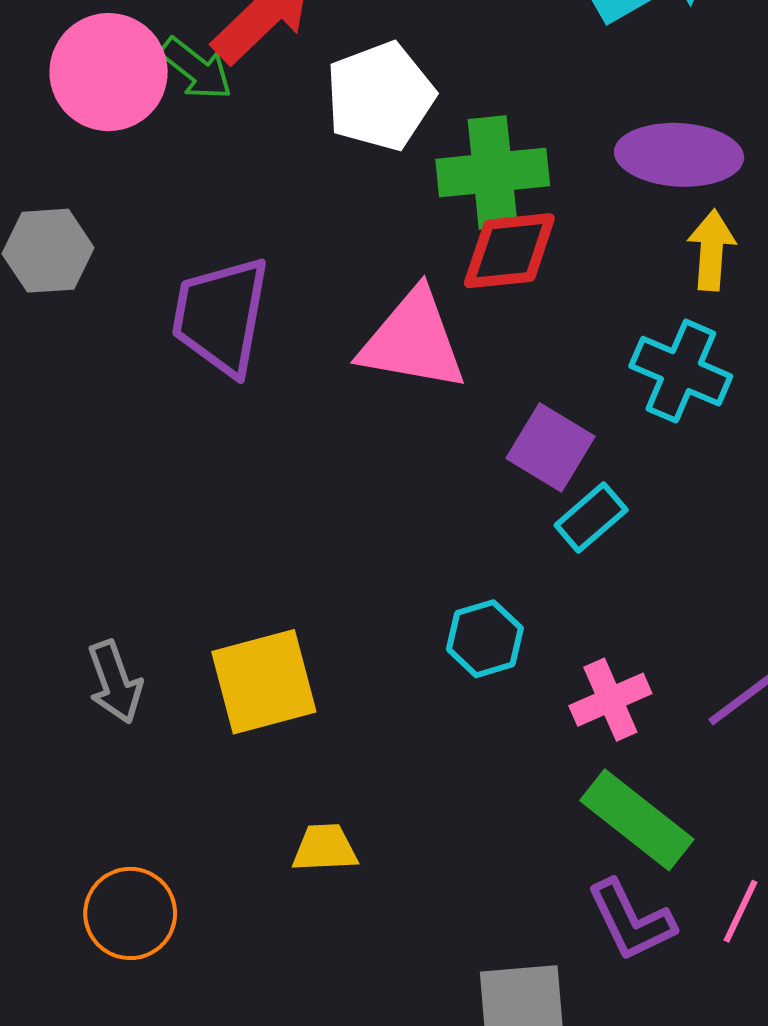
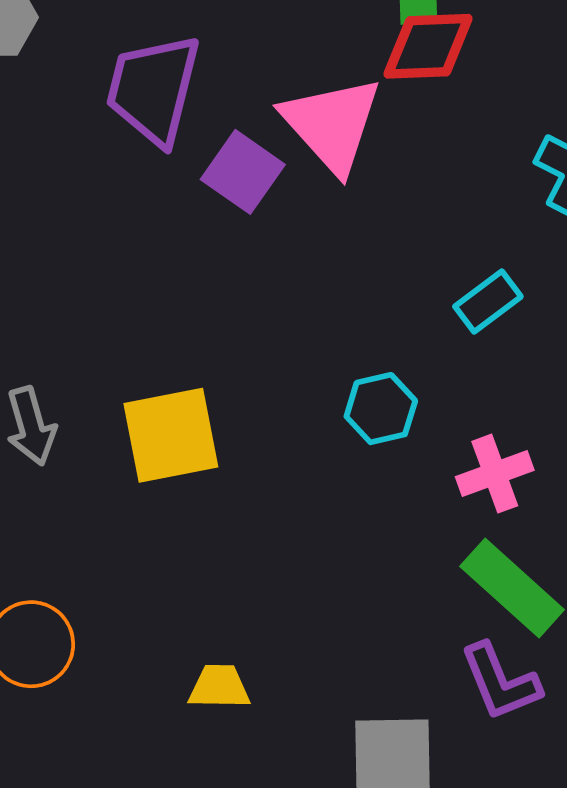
pink triangle: (413, 341) -> (332, 124), turned 34
purple square: (550, 447) -> (243, 172), moved
yellow trapezoid: (325, 848) -> (219, 687), moved

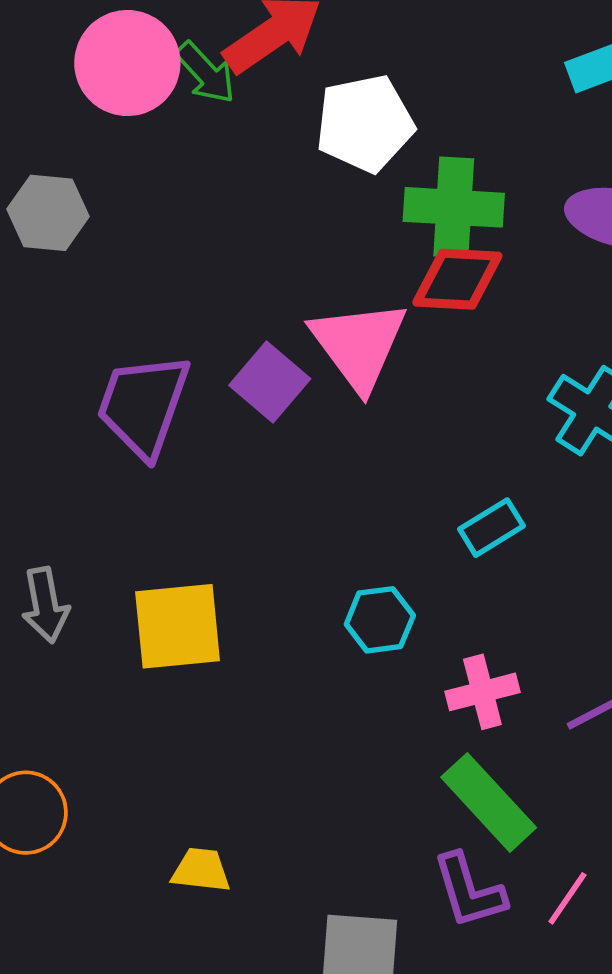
purple trapezoid: (153, 89) -> (143, 405), moved

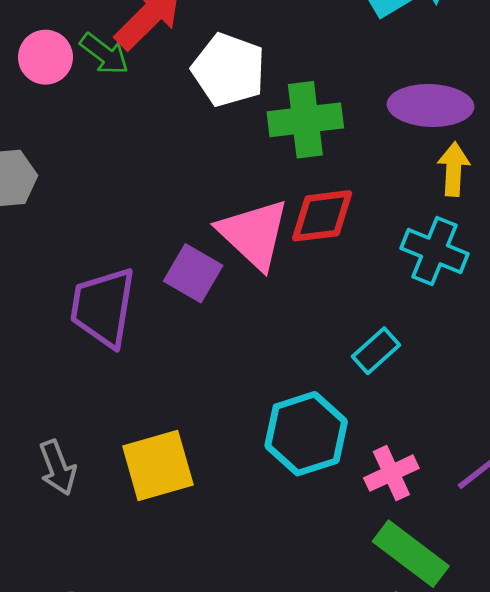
pink circle: (127, 63) -> (45, 57), size x0.7
white pentagon: (365, 123) -> (229, 70), turned -30
red diamond: (457, 279) -> (322, 216), moved
cyan hexagon: (380, 620) -> (306, 434), size x1.6

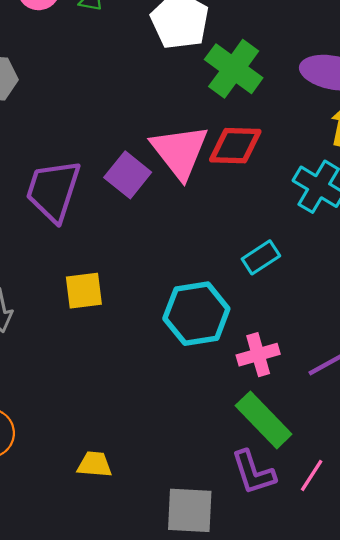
green cross: (305, 120) -> (234, 69), turned 34
yellow square: (158, 466) -> (84, 291), moved, size x0.7

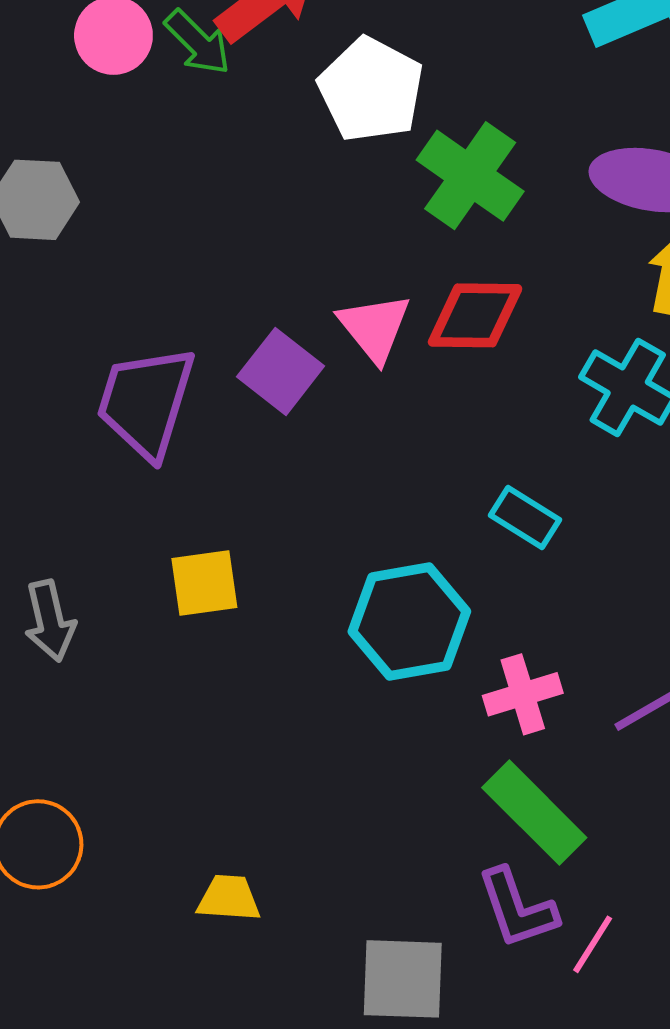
pink triangle: (180, 152) -> (374, 328), size x0.7
cyan rectangle: (261, 257) -> (525, 518), turned 66
pink line: (312, 475) -> (593, 944), moved

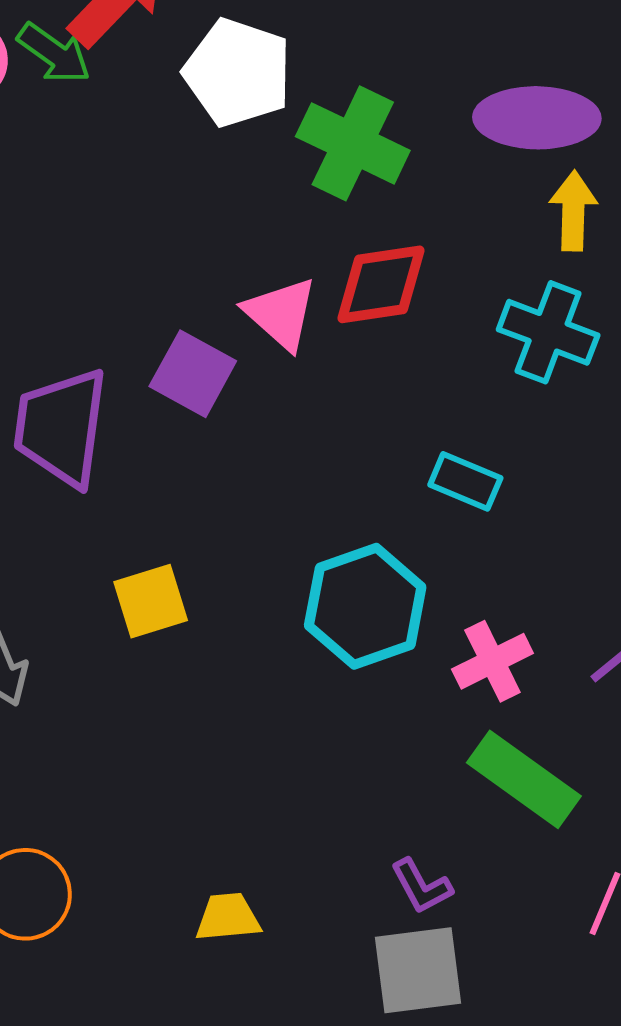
purple L-shape: (517, 908) -> (421, 886), moved, size x0.7

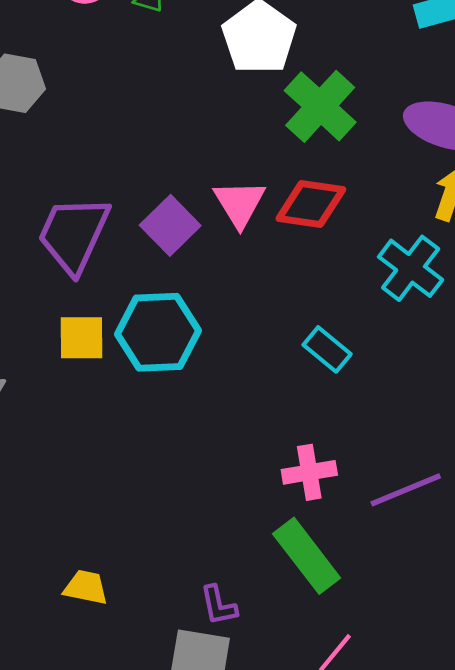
yellow square: (151, 601) -> (81, 338), moved
cyan hexagon: (365, 606) -> (158, 332), moved

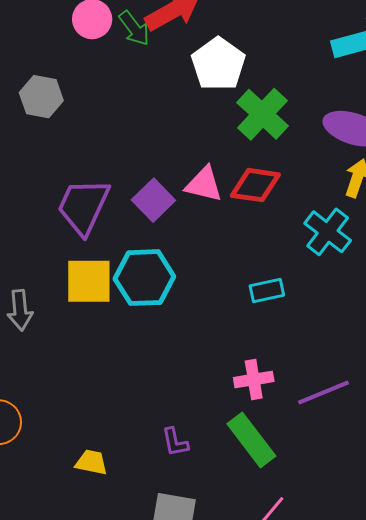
pink triangle: (240, 203) -> (204, 184), turned -45
yellow square: (81, 338) -> (89, 281), size x1.4
cyan rectangle: (327, 349) -> (267, 290), turned -52
purple L-shape: (219, 605) -> (175, 442), moved

